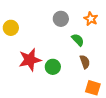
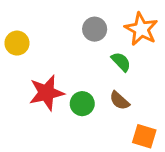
orange star: (91, 19) -> (141, 29), size x1.5
brown semicircle: (85, 62) -> (119, 101), moved, turned 152

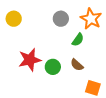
yellow circle: (17, 43) -> (14, 19), moved
green semicircle: (121, 62) -> (78, 40), turned 80

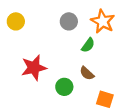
green circle: (53, 67) -> (64, 87), moved

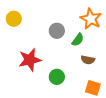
gray circle: (69, 21) -> (57, 31), moved
brown semicircle: (87, 73) -> (88, 60), moved, turned -32

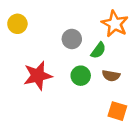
green circle: (57, 77) -> (81, 76), moved

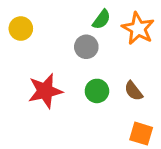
green semicircle: (98, 50) -> (102, 19), moved
brown semicircle: (111, 76) -> (133, 91), turned 42

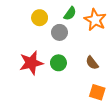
yellow circle: (21, 29) -> (40, 18), moved
green circle: (97, 91) -> (58, 63), moved

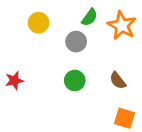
yellow circle: (40, 18) -> (39, 23), moved
red star: (31, 63) -> (14, 81), moved, size x0.6

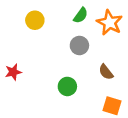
gray circle: (76, 42) -> (79, 46), moved
green circle: (75, 81) -> (67, 86), moved

